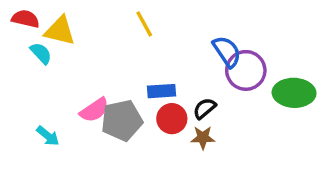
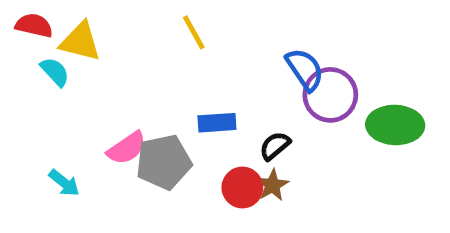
red circle: (172, 119) -> (242, 187), moved
brown star: (203, 138) -> (272, 185), turned -30

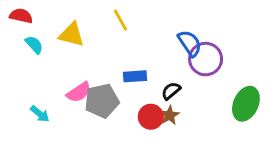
yellow triangle: (80, 42) -> (72, 35), moved
green ellipse: (395, 125) -> (246, 104), moved, turned -68

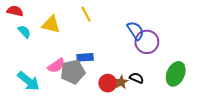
blue rectangle: (135, 76) -> (85, 57), moved
black semicircle: (171, 91) -> (137, 78), moved, turned 64
cyan arrow: (40, 114) -> (28, 81), size x1.6

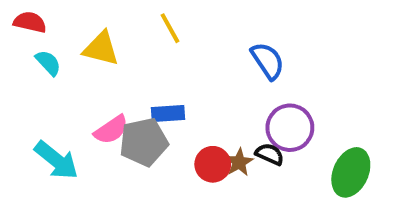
purple circle: (147, 42) -> (290, 128), moved
green ellipse: (176, 74) -> (351, 172), moved

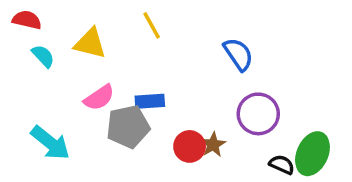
pink semicircle: (111, 130) -> (99, 98), moved
black semicircle: (270, 154) -> (282, 165), moved

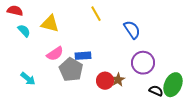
yellow line: (152, 25) -> (96, 14), moved
gray pentagon: (128, 127) -> (71, 70), turned -30
cyan arrow: (50, 143) -> (28, 79), size x0.7

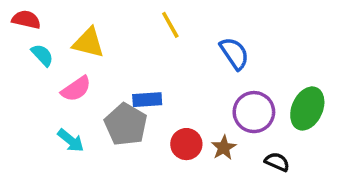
pink semicircle: (55, 54) -> (76, 89), moved
cyan arrow: (28, 79) -> (71, 141), moved
brown star: (118, 80) -> (224, 148), moved
green ellipse: (173, 85) -> (307, 108), moved

